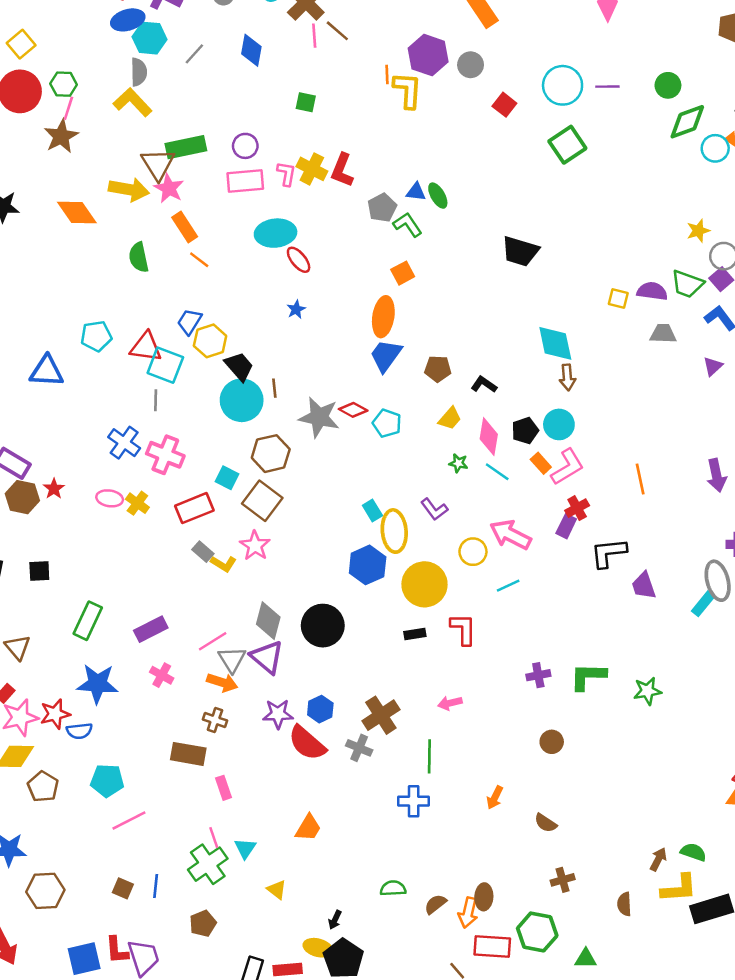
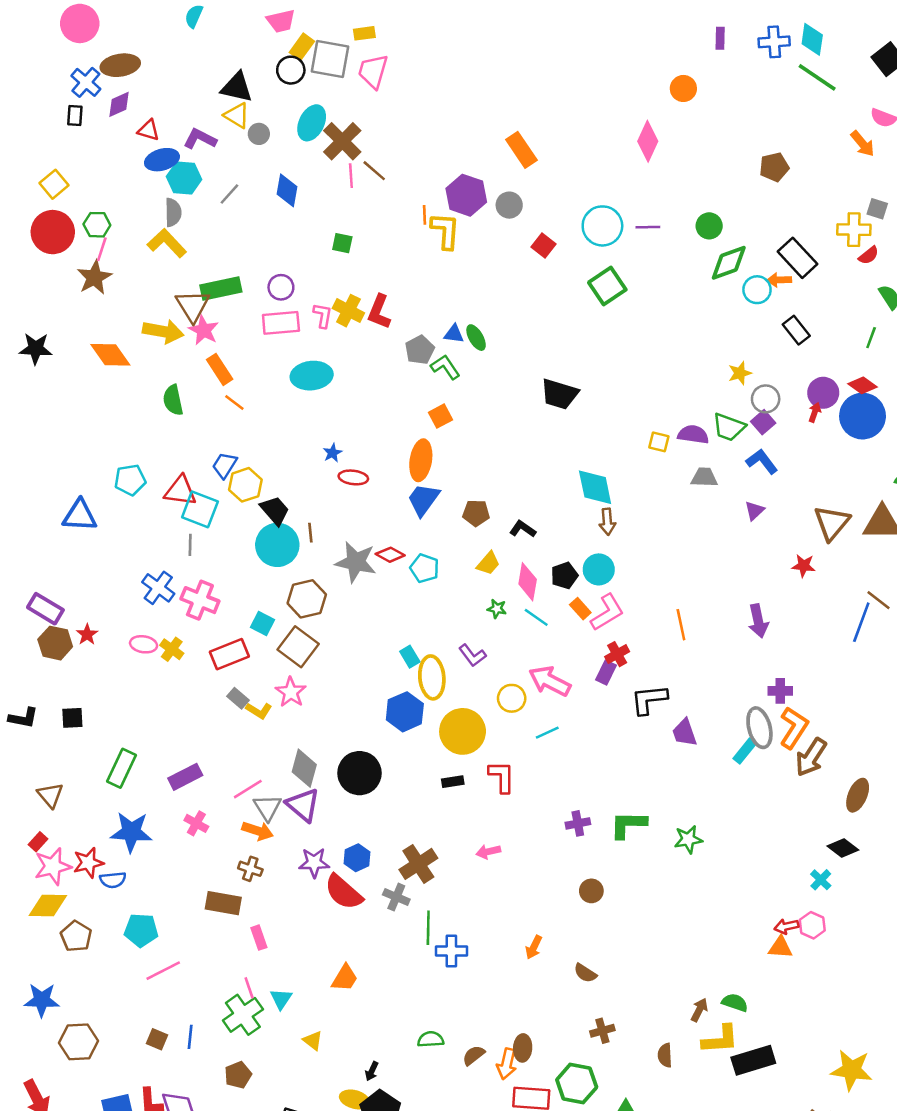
red ellipse: (299, 260) -> (353, 477), moved, turned -44
green line: (429, 756) -> (428, 928), moved

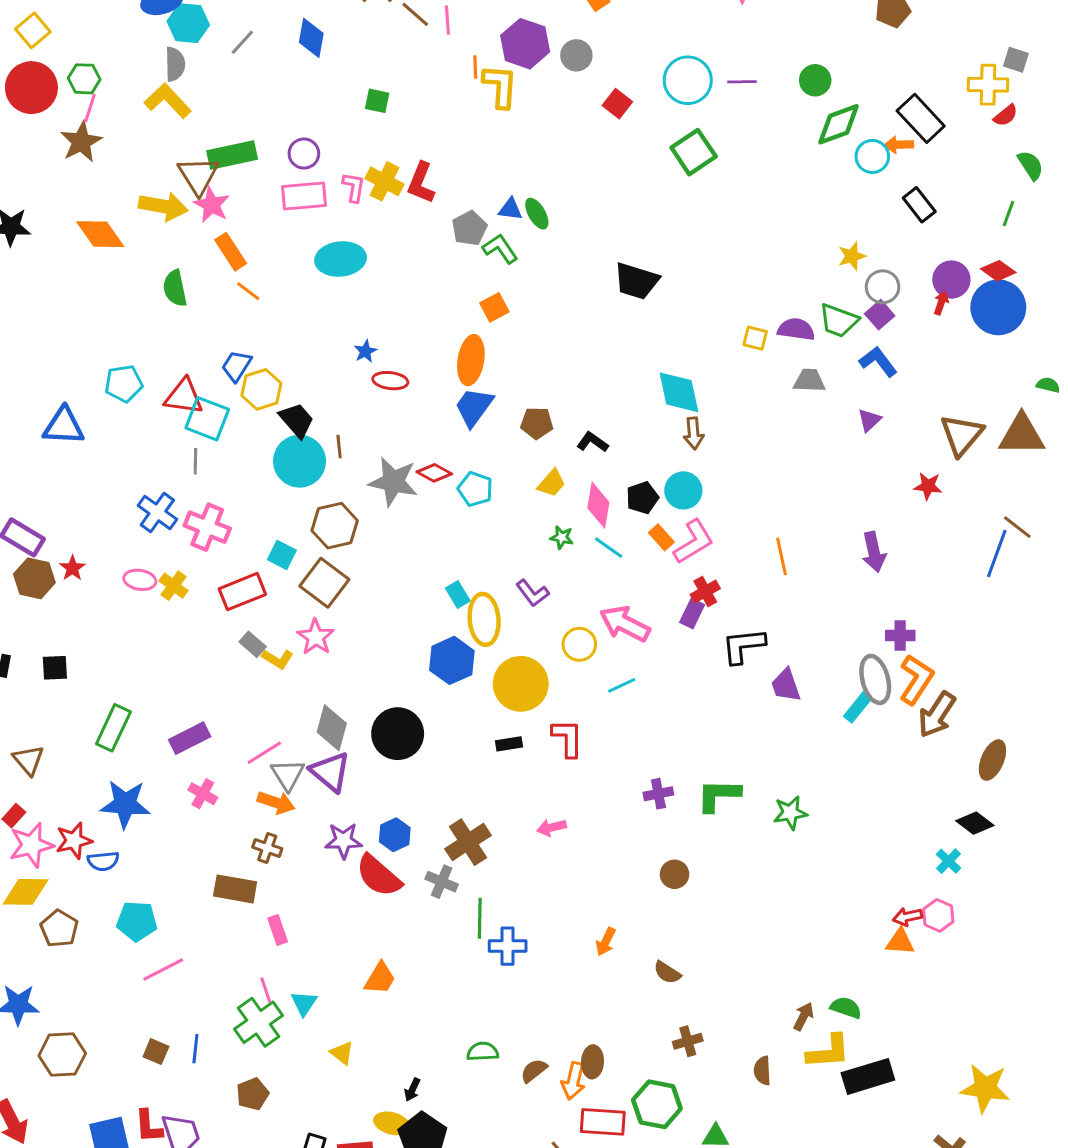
pink line: (351, 176) -> (447, 20), moved

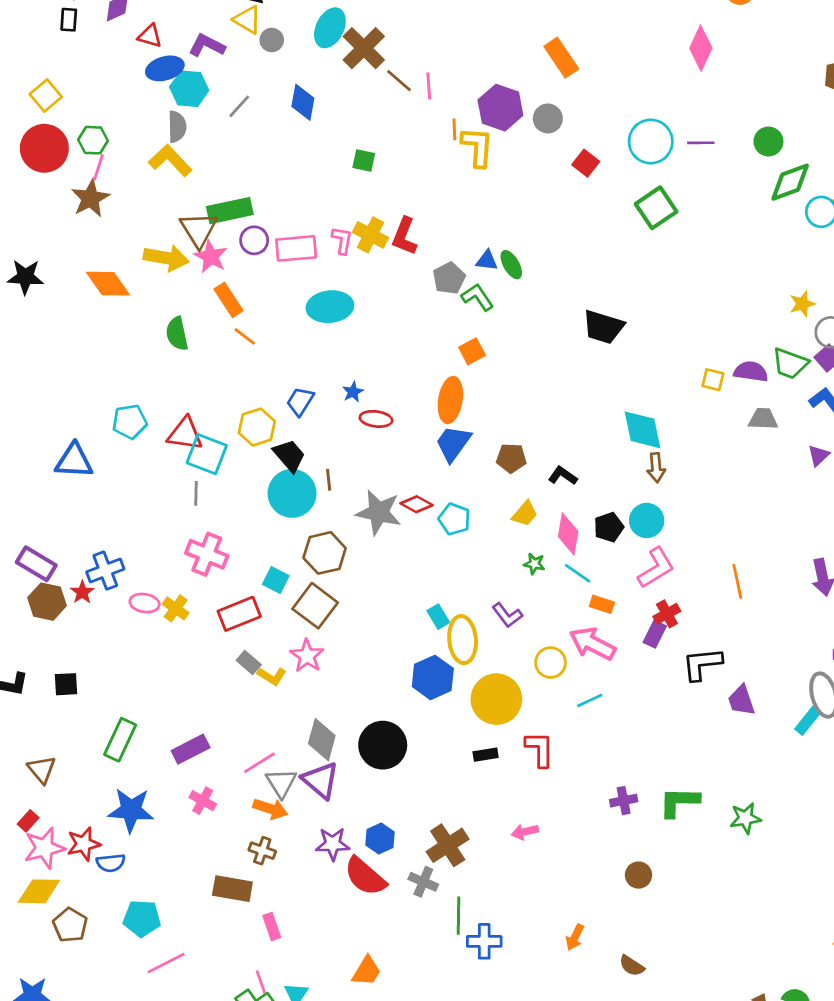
purple circle: (304, 154) -> (254, 240), moved
blue trapezoid: (237, 366) -> (300, 401), moved
blue cross: (157, 512) -> (105, 571), moved, turned 33
orange rectangle: (661, 537) -> (602, 604), moved, turned -30

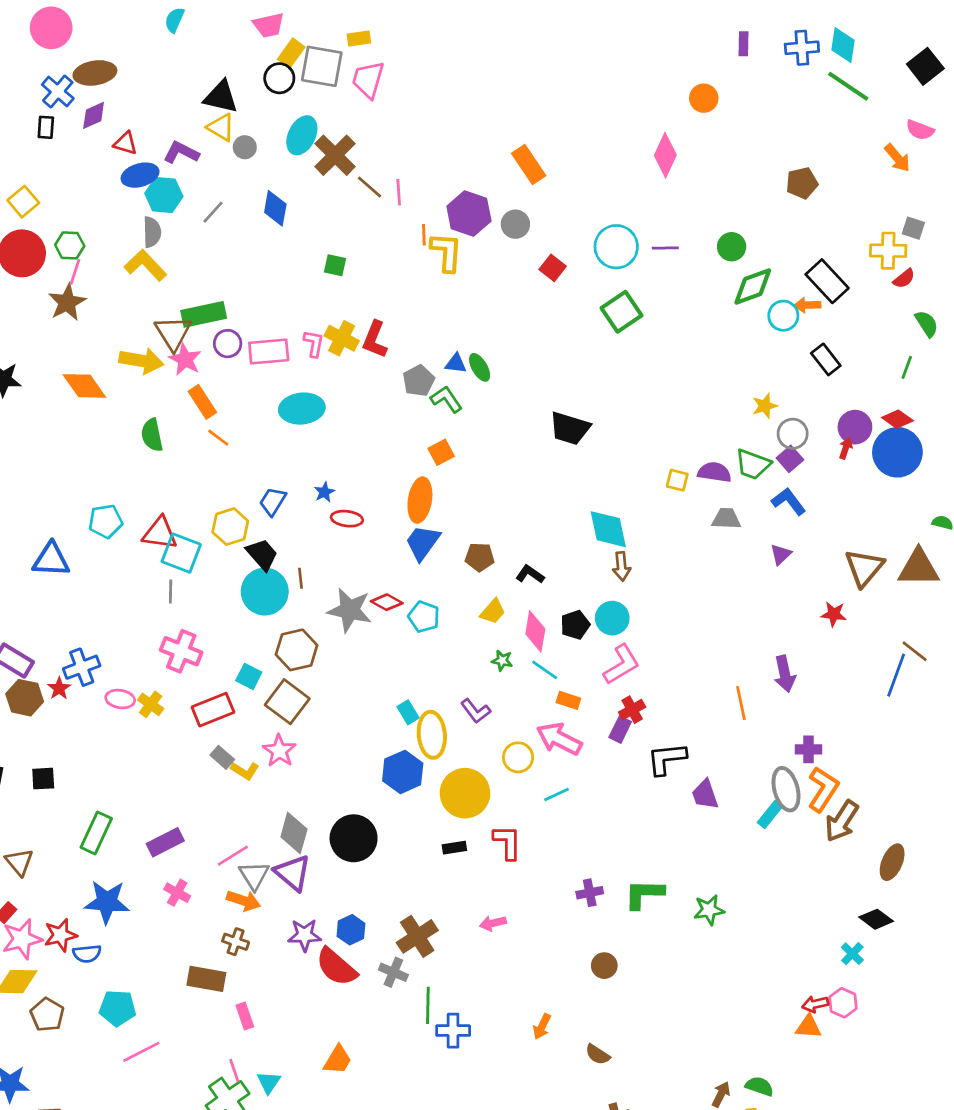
orange line: (737, 581) -> (741, 703), moved

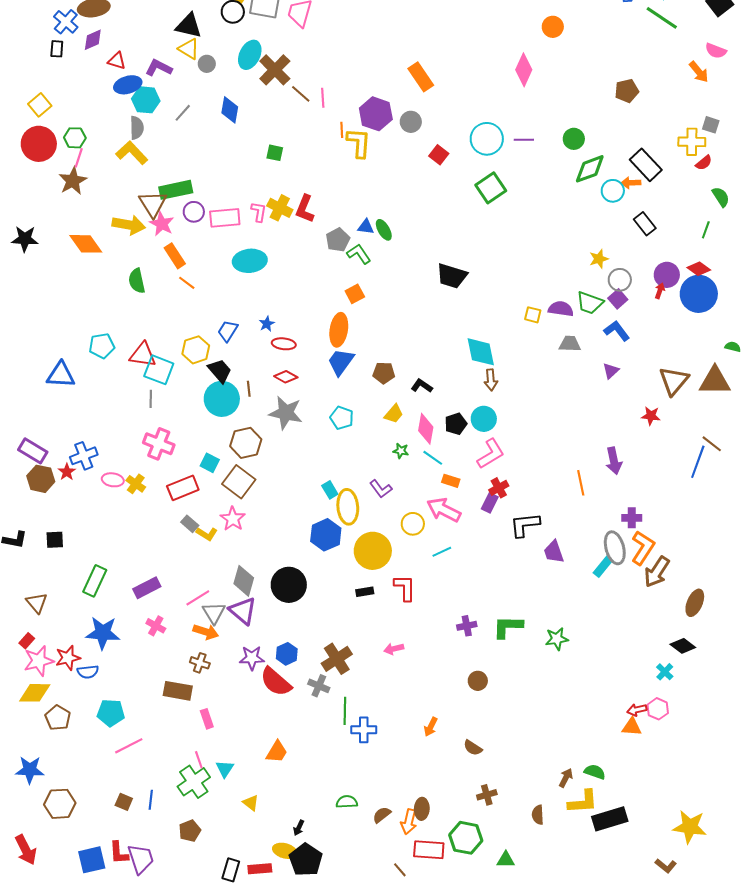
red diamond: (387, 602) -> (286, 377), moved

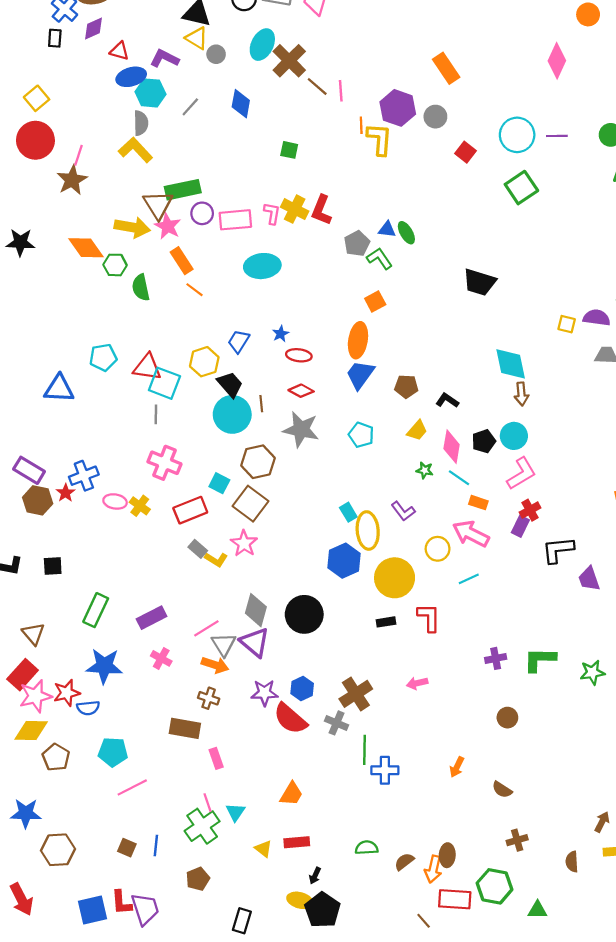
green hexagon: (75, 138) -> (115, 265), moved
red rectangle: (27, 641) -> (23, 675), size x1.8
red rectangle: (260, 869) -> (297, 842), moved

